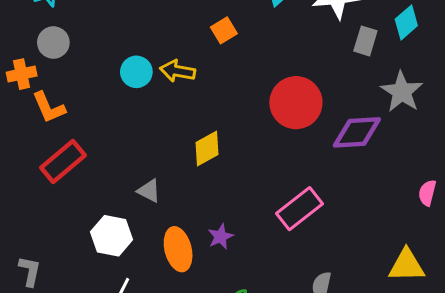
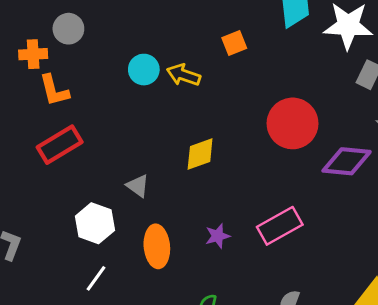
purple star: (221, 237) -> (218, 236), moved

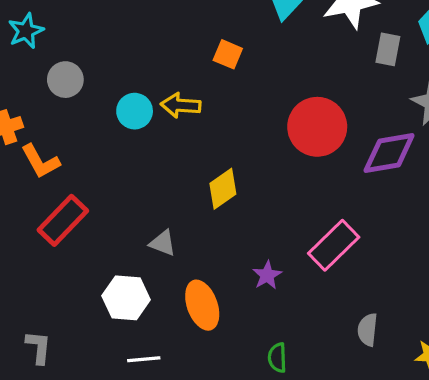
gray circle: (68, 29) -> (65, 80), moved
orange square: (234, 43) -> (228, 54), turned -30
white line: (96, 278) -> (144, 359), turned 64

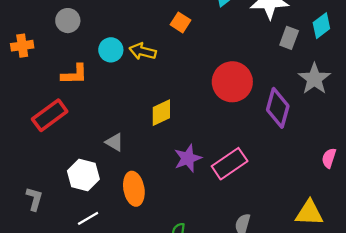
purple diamond: (389, 153) -> (278, 108), turned -75
orange L-shape: (40, 161) -> (74, 74), moved, turned -72
purple star: (267, 275) -> (188, 158), moved, size x1.4
gray L-shape: (38, 347) -> (34, 199), moved
white line: (144, 359) -> (88, 218), turned -35

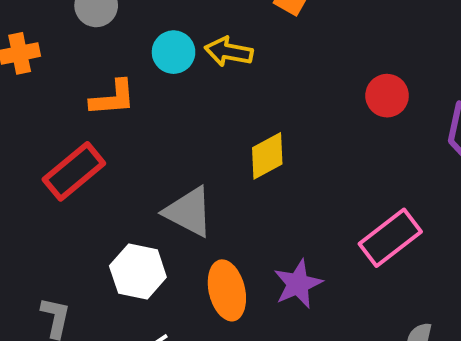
red circle: (232, 82) -> (387, 96), size x0.6
gray triangle: (114, 142) -> (189, 212), size x1.6
purple star: (188, 158) -> (298, 284), moved

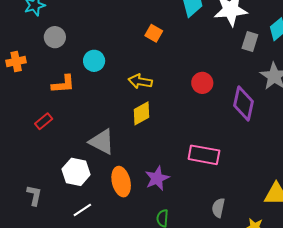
yellow arrow: (229, 52) -> (140, 81), moved
red rectangle: (74, 171) -> (44, 121), size x0.6
pink rectangle: (390, 238) -> (204, 155), turned 48

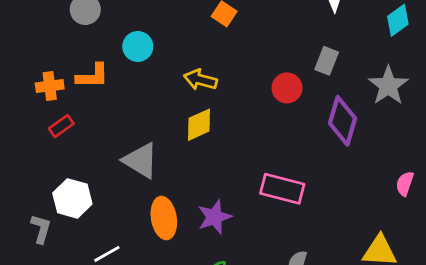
gray rectangle: (250, 41) -> (327, 61), moved
orange cross: (16, 61) -> (50, 86), moved
white hexagon: (76, 172) -> (72, 198), moved

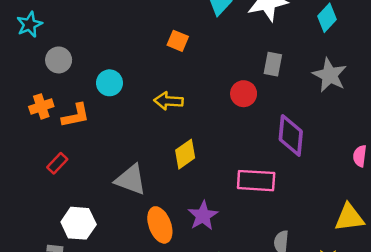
orange cross: (50, 86) -> (41, 106), moved
purple diamond: (343, 121) -> (291, 135), moved
yellow diamond: (199, 125) -> (185, 154), moved

